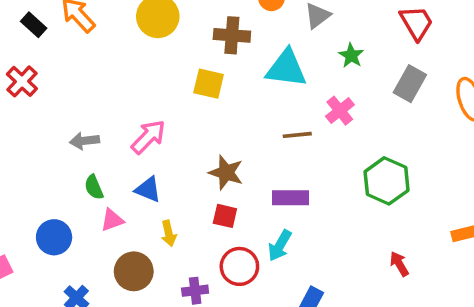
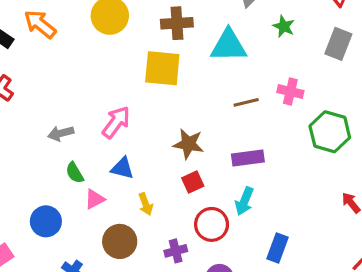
yellow square: (209, 84) -> (162, 68), size x1.4
pink cross: (340, 111) -> (290, 91), moved, turned -30
red square: (225, 216) -> (193, 182), turned -30

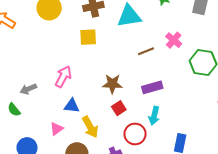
yellow square: (162, 68) -> (88, 37), size x0.7
pink cross: (290, 91) -> (174, 40), turned 35
green semicircle: (75, 173) -> (14, 110), moved
yellow arrow: (146, 204) -> (90, 127), size x1.5

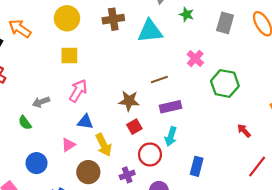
yellow square: (88, 37) -> (69, 55), moved
brown line: (146, 51) -> (159, 80), moved

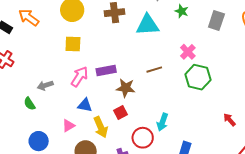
green hexagon: (225, 83) -> (198, 77), moved
purple rectangle: (170, 107) -> (106, 70), moved
red square: (134, 127) -> (121, 112), moved

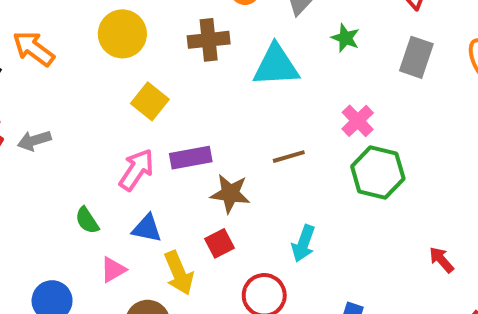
yellow square: (73, 44) -> (150, 101), moved, turned 36
gray arrow: (45, 85) -> (34, 141), moved
green semicircle: (30, 104) -> (87, 220), moved
cyan arrow: (162, 122) -> (303, 243), moved

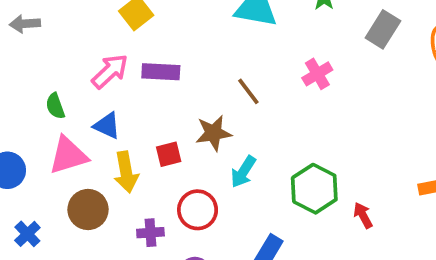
brown line: (289, 157) -> (248, 91), turned 56
green hexagon: (378, 172) -> (314, 189), moved
brown star: (230, 194) -> (213, 133), moved, turned -30
pink triangle: (113, 270) -> (68, 155), size x1.6

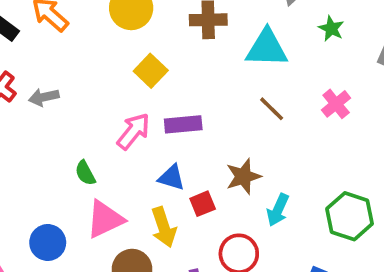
brown line: (248, 91) -> (272, 109), moved
blue triangle: (107, 126) -> (172, 178), moved

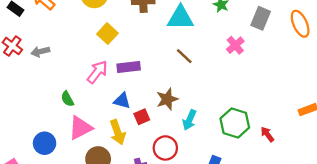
pink cross: (336, 104) -> (235, 45), moved

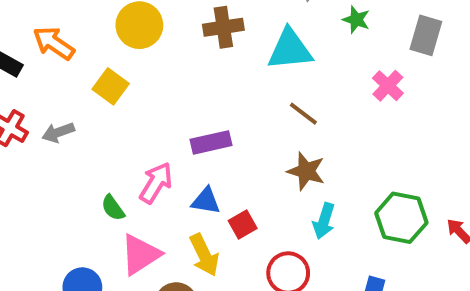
yellow square: (107, 34) -> (111, 86), moved
pink arrow: (97, 72) -> (156, 183), moved
brown star: (167, 99) -> (306, 171), moved, turned -30

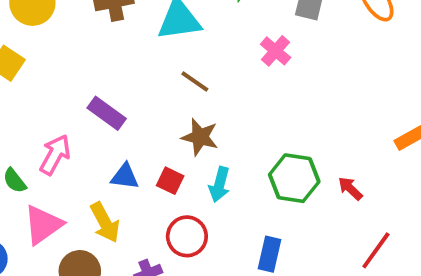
purple rectangle: (211, 142) -> (107, 113), turned 51
blue triangle: (206, 201) -> (125, 176), moved
red square: (243, 224) -> (170, 181), moved, turned -32

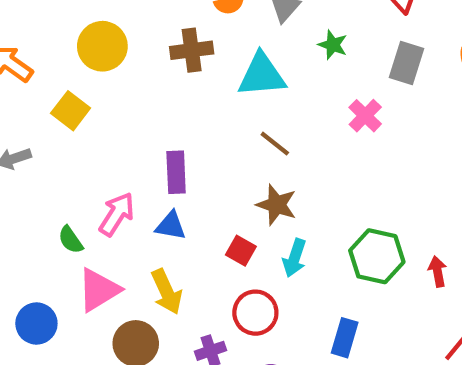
purple rectangle: (107, 113) -> (176, 172), turned 48
blue triangle: (125, 176) -> (171, 226), moved
red arrow: (350, 189) -> (438, 271), turned 32

